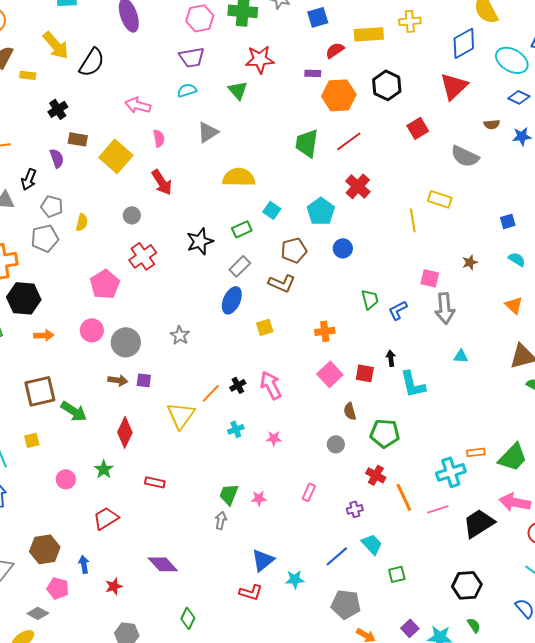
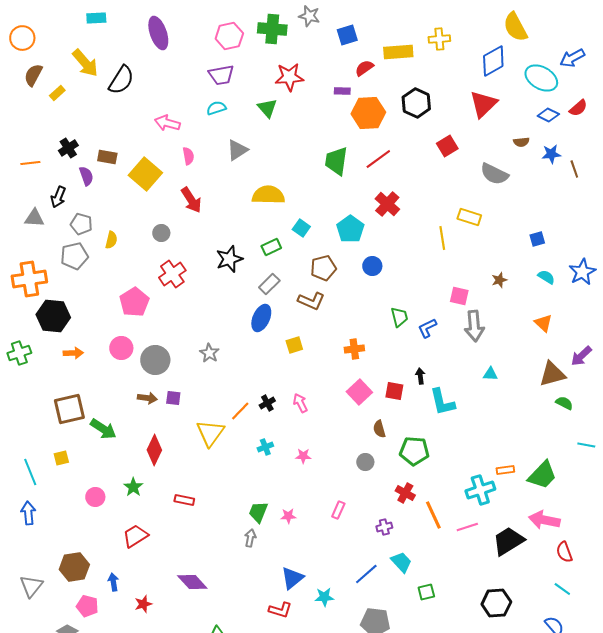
yellow rectangle: (28, 75) -> (57, 93), turned -49
black cross: (58, 109) -> (68, 148), moved
pink arrow: (271, 385) -> (300, 403), size x0.7

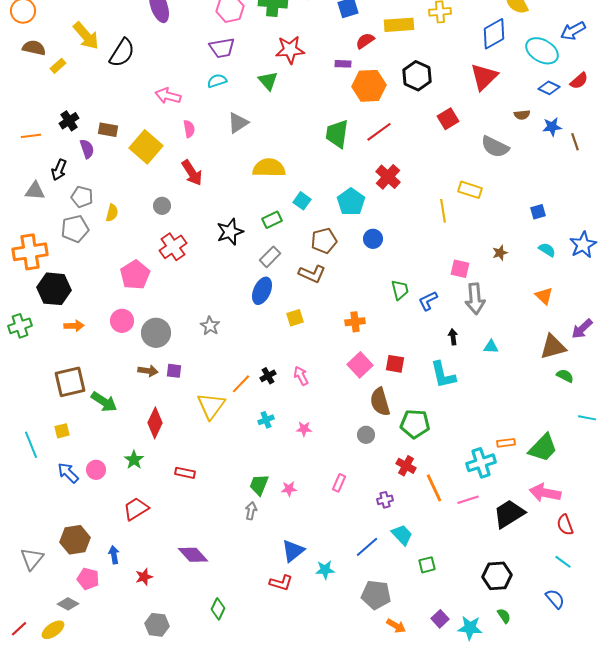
brown semicircle: (33, 75) -> (34, 48), turned 75
black arrow: (420, 376) -> (453, 337), moved
brown semicircle: (379, 429) -> (380, 402), size x1.6
blue arrow: (28, 513) -> (68, 473), moved, turned -40

